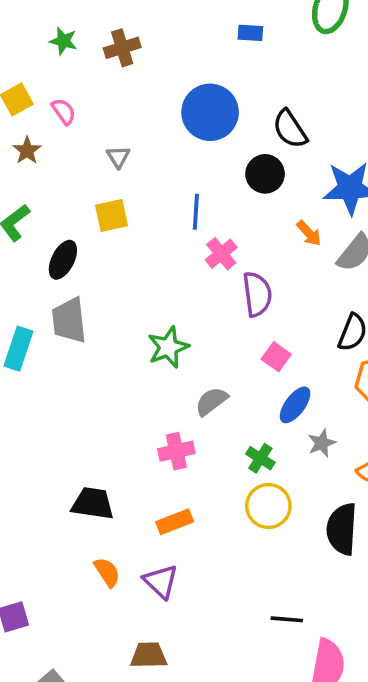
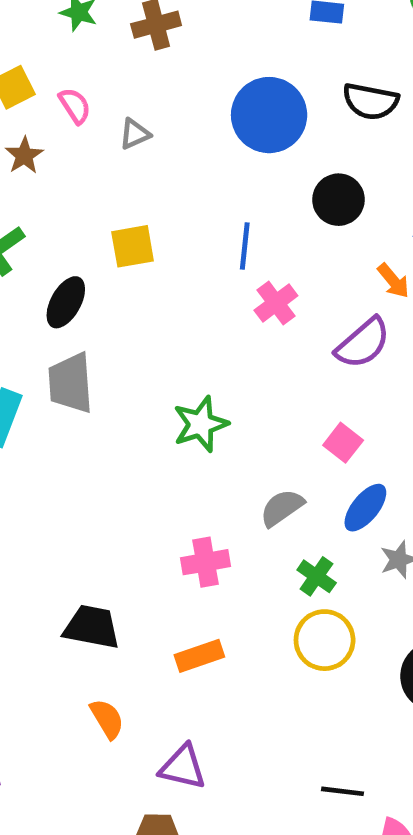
black semicircle: (290, 129) -> (370, 101), moved, turned -48
gray triangle: (118, 157) -> (135, 134), moved, turned 35
purple semicircle: (257, 294) -> (363, 343), moved, turned 54
gray semicircle: (211, 401) -> (282, 508), moved
purple triangle: (161, 581) -> (183, 767), moved, turned -33

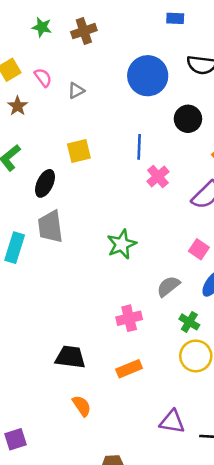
purple triangle: (183, 767) -> (172, 422), moved

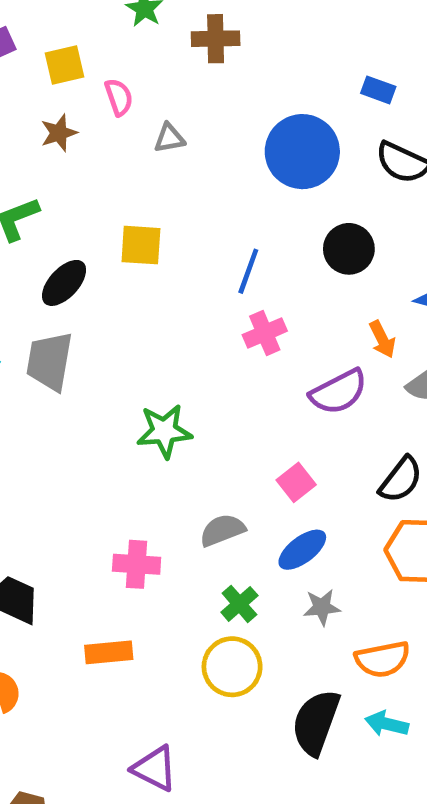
blue rectangle: (175, 18) -> (378, 90), moved

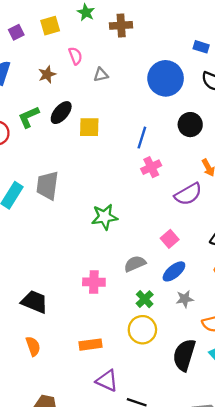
yellow square: (65, 65) -> (50, 26), moved
black ellipse: (64, 283) -> (61, 113), moved
orange rectangle: (109, 652) -> (90, 345), moved

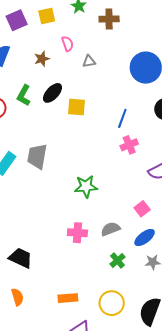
purple square: (16, 32) -> (17, 20), size x1.5
green L-shape: (29, 117) -> (24, 95), turned -40
pink cross: (94, 282) -> (77, 233), moved
yellow circle: (142, 330) -> (112, 303), moved

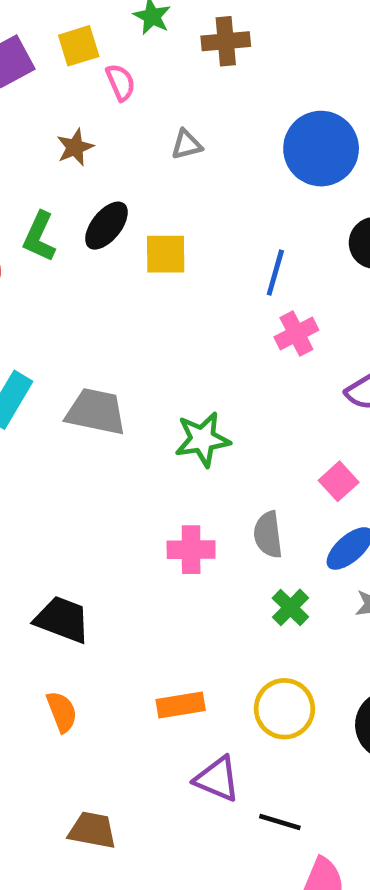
pink semicircle: (68, 44) -> (121, 82), moved
gray trapezoid: (37, 156) -> (96, 412), moved, turned 96
gray semicircle: (110, 229) -> (268, 535), turned -72

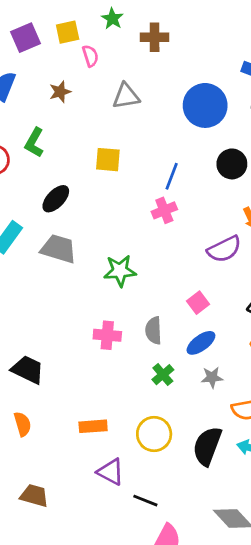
gray triangle: (186, 145) -> (126, 96), size x1.5
black ellipse: (106, 226) -> (56, 199), moved
pink cross: (296, 333) -> (164, 210), moved

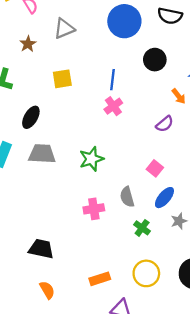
brown star: (60, 92) -> (28, 44), moved
purple semicircle: (224, 249) -> (165, 124), size x0.7

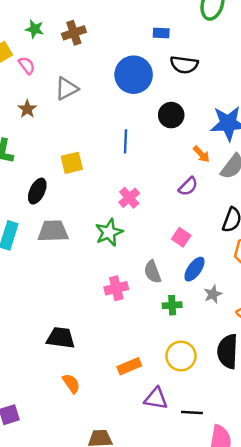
yellow square: (62, 79) -> (72, 163), moved
pink cross: (113, 106) -> (129, 198), moved
green cross: (142, 228) -> (172, 305), turned -35

